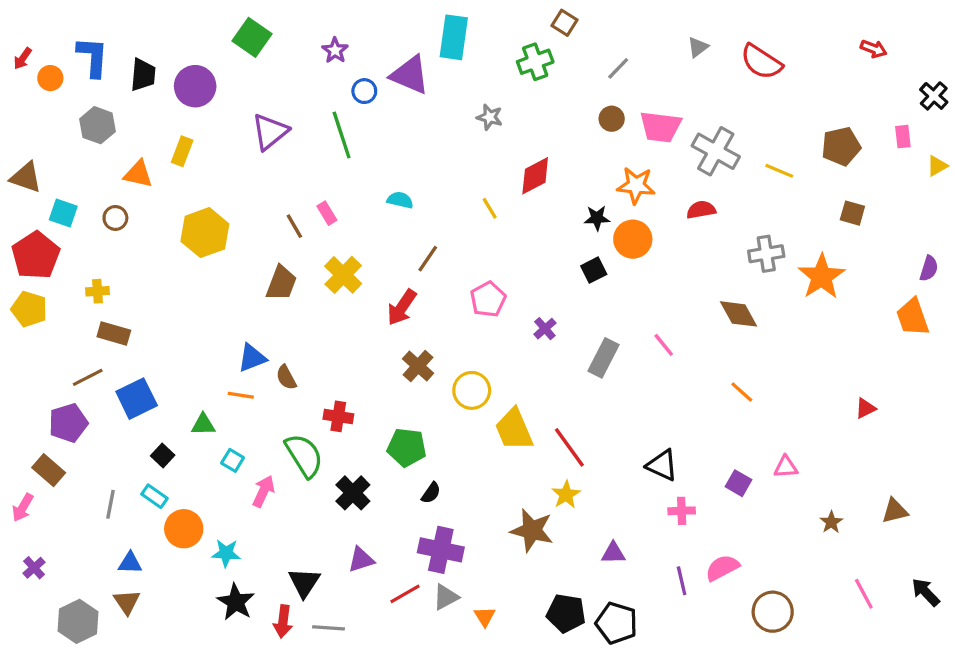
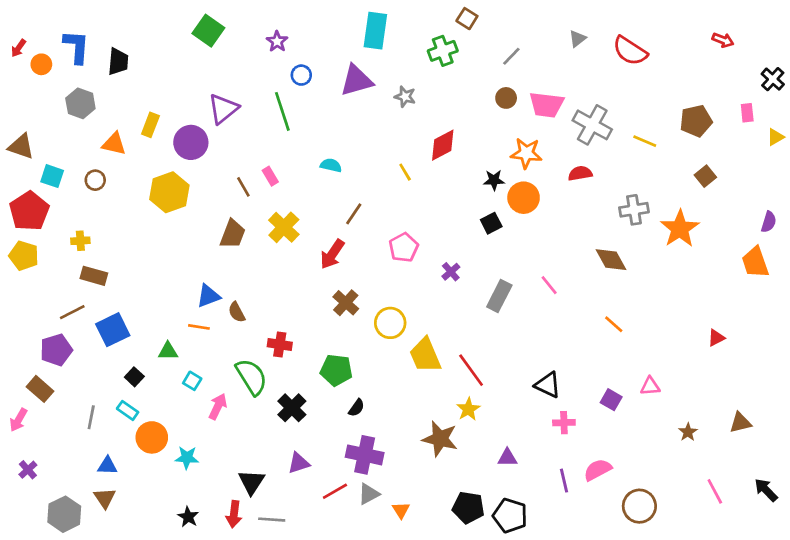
purple triangle: (410, 75) -> (357, 80), moved, turned -39
purple circle: (195, 86) -> (191, 142), moved
brown square: (852, 213) -> (705, 176), turned 35
black star: (236, 602) -> (188, 517), moved, size x0.7

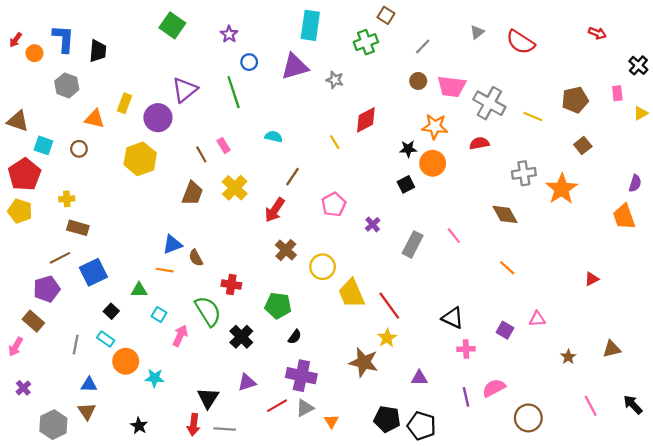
black star: (188, 517) -> (139, 426), moved

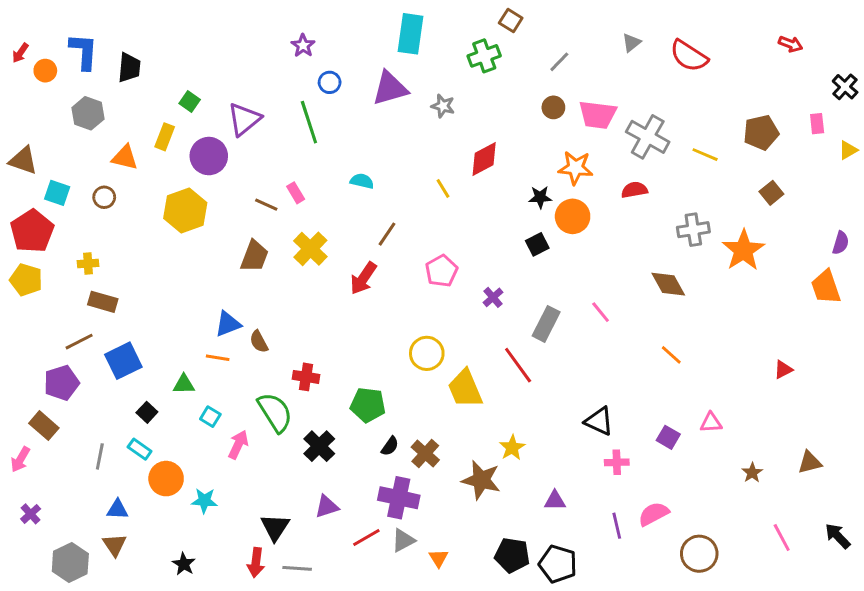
green square: (172, 25) -> (190, 102), moved, size x0.6
brown line: (201, 154) -> (266, 205), turned -36
brown cross: (286, 250) -> (425, 454), moved
red line: (389, 306) -> (518, 365), moved

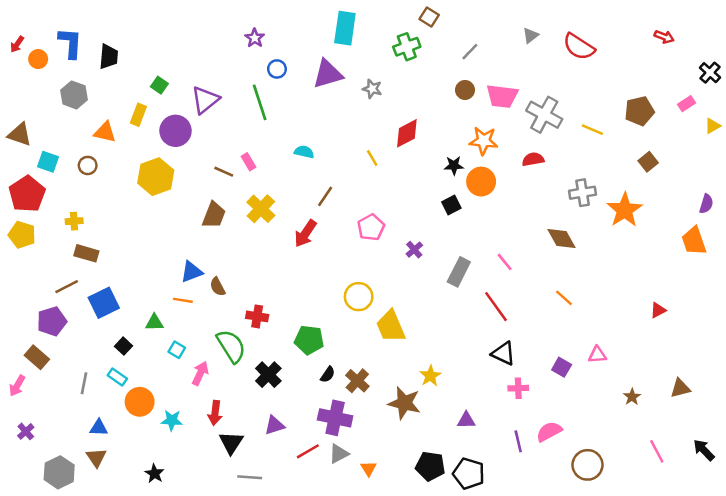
pink rectangle: (817, 124) -> (686, 104), turned 63
red line: (518, 365) -> (496, 307), moved
red arrow: (256, 563) -> (215, 413), moved

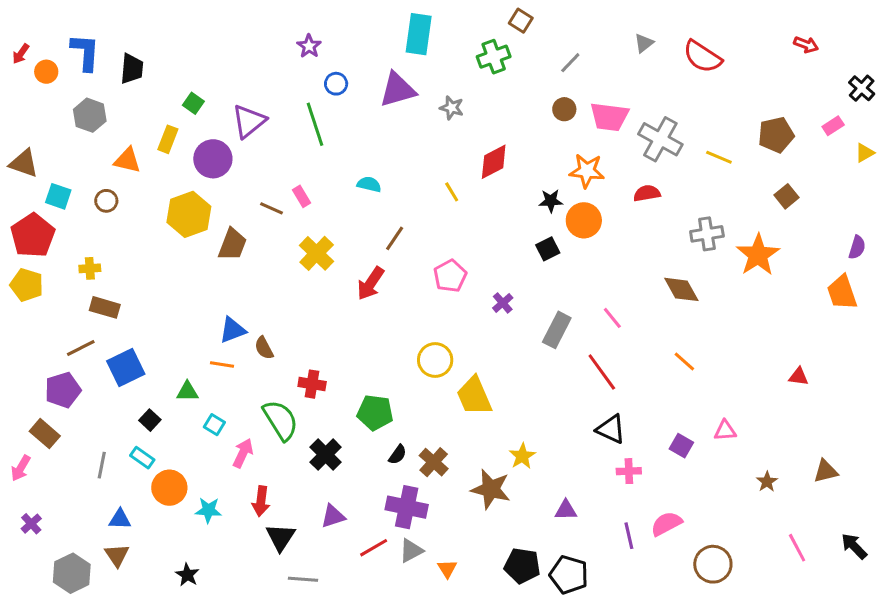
brown trapezoid: (214, 215) -> (232, 244), moved
red triangle: (658, 310) -> (799, 377), turned 35

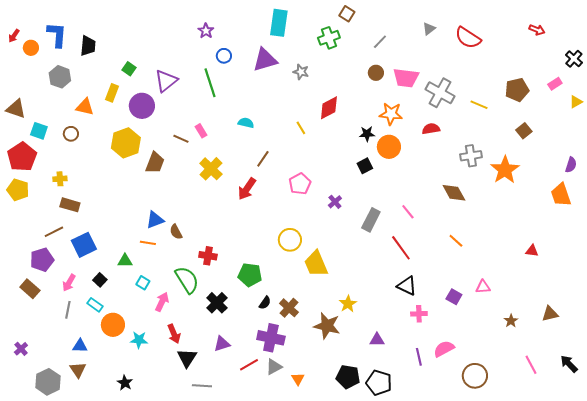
pink arrow: (21, 468) -> (69, 283), moved
red arrow: (261, 501) -> (174, 334), turned -30

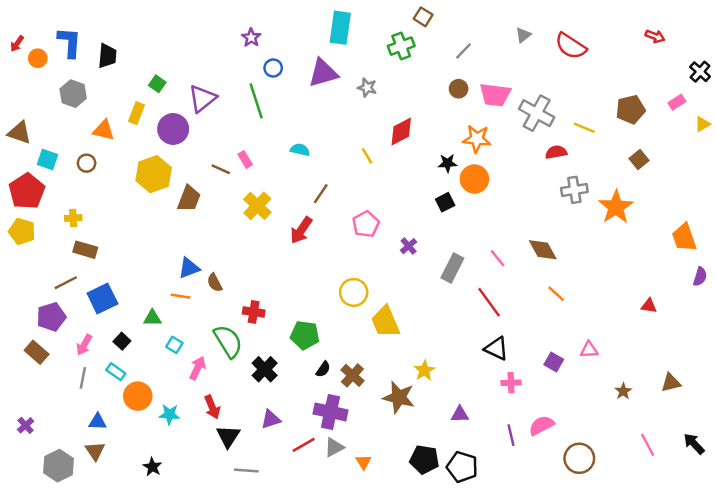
red semicircle: (431, 129) -> (556, 152), moved
purple semicircle: (571, 165) -> (700, 277), moved
brown diamond: (454, 193) -> (543, 250), moved

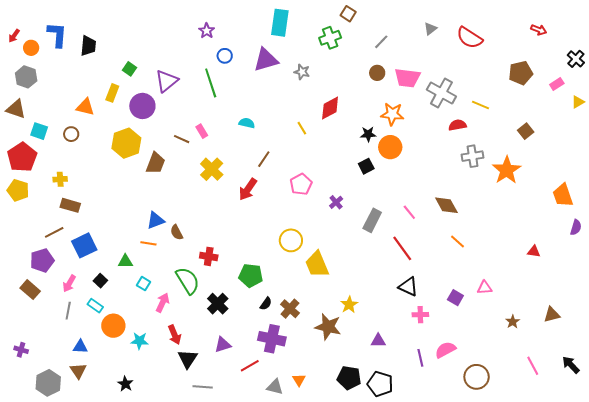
gray hexagon: (73, 94) -> (26, 77), moved
brown pentagon: (631, 109) -> (521, 73), moved
purple cross: (26, 425) -> (21, 350), turned -32
gray triangle: (334, 447) -> (275, 387), moved, turned 42

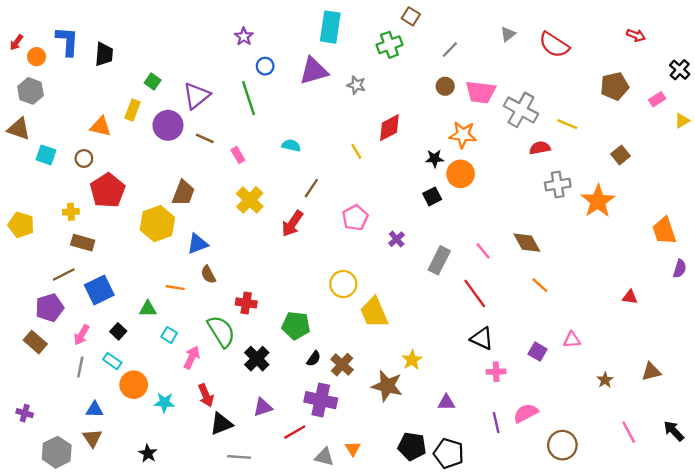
brown line: (182, 139) -> (205, 138), moved
yellow hexagon: (126, 143) -> (157, 224), moved
red pentagon: (22, 157) -> (108, 190), moved
blue triangle: (155, 220) -> (198, 244), moved
black triangle: (188, 359) -> (221, 424), turned 35

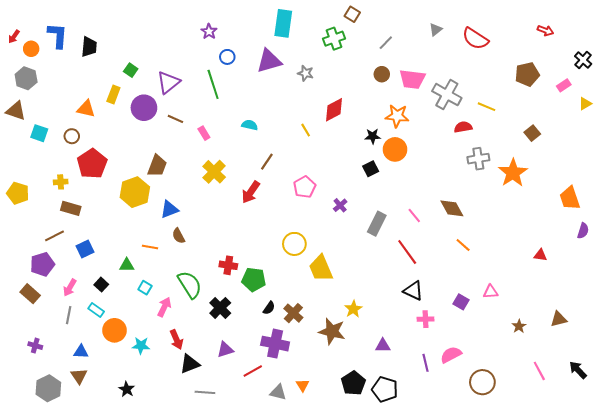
blue square: (99, 290) -> (85, 249), size x0.7
red cross: (246, 303) -> (228, 265), moved
purple cross: (25, 413) -> (35, 346), moved
black pentagon: (412, 446) -> (353, 383), turned 30

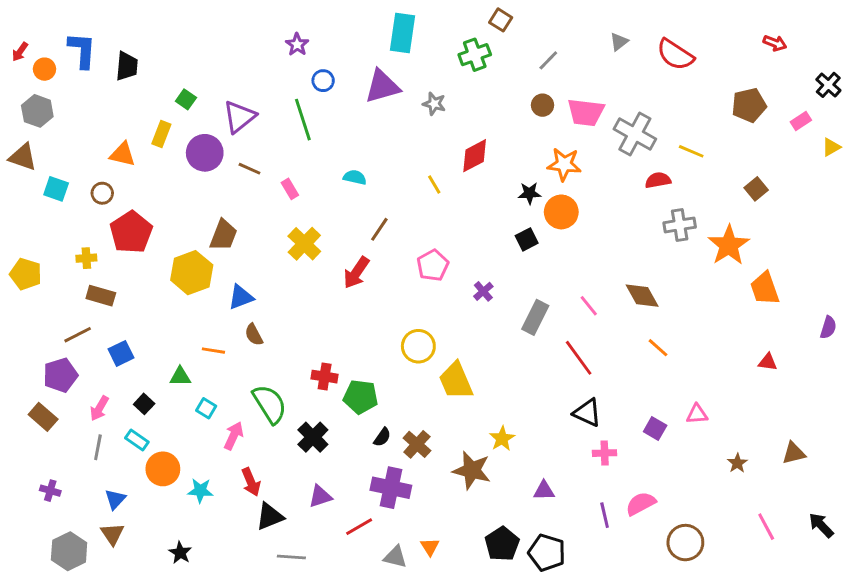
orange trapezoid: (570, 198) -> (765, 288), moved
blue triangle: (81, 352) -> (115, 499), turned -49

